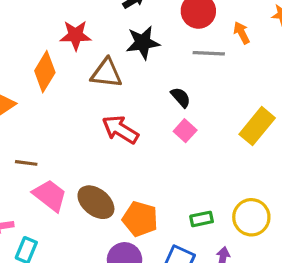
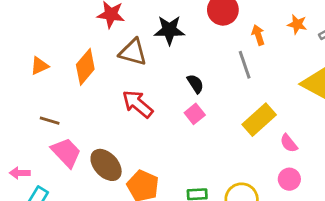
gray line: (209, 53) -> (245, 65), moved, turned 60
orange diamond: (45, 72) -> (85, 67), moved

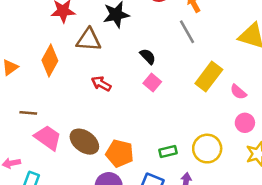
red arrow: (138, 104) -> (101, 84), size x0.7

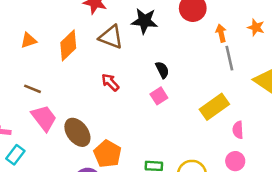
gray line: (187, 32) -> (229, 58), moved
pink semicircle: (238, 92) -> (238, 130), turned 30

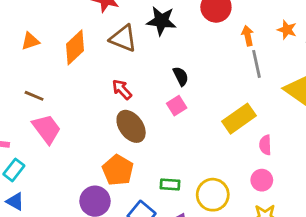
brown ellipse: (77, 132) -> (131, 126), moved

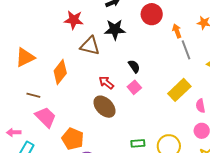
orange triangle: (30, 41) -> (25, 57), size x1.5
orange diamond: (75, 47) -> (60, 72), moved
red arrow: (122, 89) -> (106, 83), moved
orange pentagon: (118, 170) -> (73, 139), moved

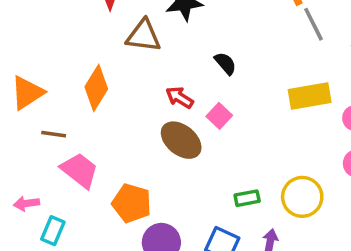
orange triangle: (25, 57) -> (27, 93), moved
pink square: (134, 87) -> (219, 116), moved
yellow rectangle: (179, 90) -> (310, 96), turned 40

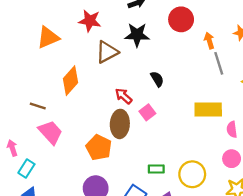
brown triangle: (144, 36) -> (107, 52), turned -45
orange triangle: (27, 93) -> (48, 37), moved
brown ellipse: (181, 140) -> (120, 124), turned 44
pink arrow: (26, 203) -> (12, 148), turned 70
orange pentagon: (132, 203) -> (99, 147), moved

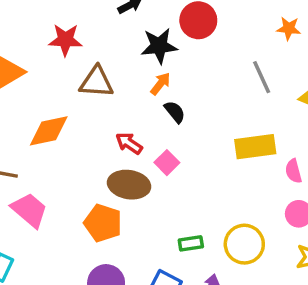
black star: (137, 35) -> (159, 46), moved
orange arrow: (209, 41) -> (160, 84), moved, turned 63
brown triangle: (107, 52) -> (96, 82), turned 40
orange diamond: (70, 81) -> (49, 131), turned 44
brown ellipse: (120, 124) -> (129, 185), turned -76

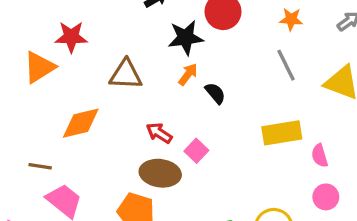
orange star: (289, 28) -> (291, 19), moved
red star: (65, 40) -> (71, 37), moved
black semicircle: (175, 112) -> (215, 93), moved

